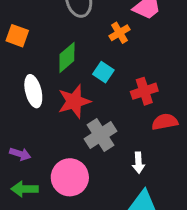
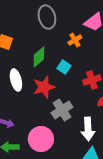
white arrow: (138, 163) -> (88, 129), size x1.6

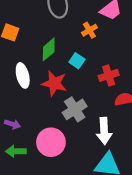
red star: (44, 87) -> (54, 83), turned 30

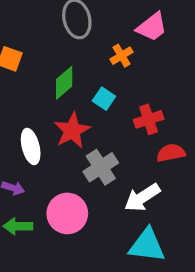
white ellipse: (23, 75) -> (31, 146), moved
red star: (54, 83) -> (72, 131), turned 30
white arrow: (104, 131) -> (142, 198), turned 60

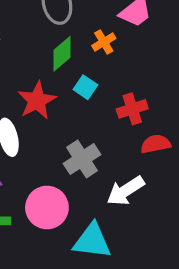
green diamond: (64, 83) -> (62, 54), moved
red star: (72, 131) -> (37, 101), moved
cyan triangle: (147, 245) -> (92, 241), moved

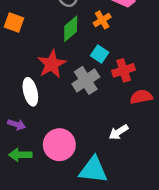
cyan square: (85, 87) -> (100, 54), moved
gray cross: (82, 159) -> (86, 80), moved
white arrow: (126, 191) -> (119, 132), size x0.7

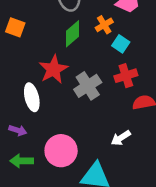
cyan square: (100, 54) -> (121, 44), moved

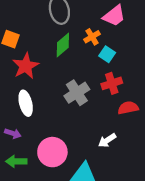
red star: (53, 69) -> (26, 66), moved

